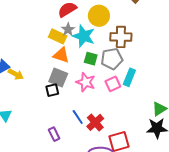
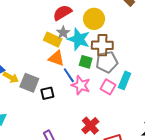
brown cross: (121, 37) -> (102, 45), moved
gray square: (58, 78) -> (29, 83), moved
pink square: (113, 84) -> (108, 87), turned -35
blue line: (78, 117) -> (69, 75), moved

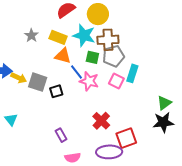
gray star: (63, 33) -> (31, 35), moved

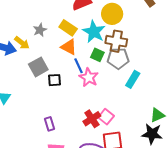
gray star: (31, 35) -> (40, 30), moved
yellow arrow: (19, 78) -> (22, 43), moved
pink square: (116, 81) -> (106, 117), moved
gray square: (38, 82) -> (38, 67), turned 30

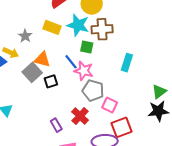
orange triangle: (69, 47) -> (42, 59), moved
gray pentagon: (118, 58) -> (93, 91), moved, turned 30
red cross: (92, 119) -> (80, 116), moved

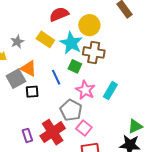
pink star: (84, 71) -> (85, 90), moved
red cross: (80, 116) -> (53, 132), size x1.4

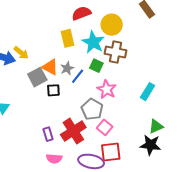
yellow rectangle: (45, 39) -> (67, 38), turned 42
gray star: (17, 42) -> (67, 68), moved
blue line: (56, 77) -> (78, 76), turned 63
cyan rectangle: (110, 91) -> (148, 92), moved

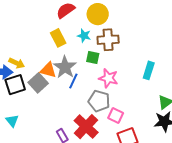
cyan star: (93, 42) -> (84, 36), size x0.6
gray star: (67, 68) -> (65, 67), size x1.6
blue line: (78, 76) -> (73, 81), moved
black square: (53, 90) -> (15, 85), moved, size x1.5

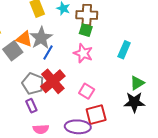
green square: (93, 57) -> (86, 30), moved
gray pentagon: (99, 101) -> (33, 84), moved
red cross: (86, 127) -> (53, 81), moved

